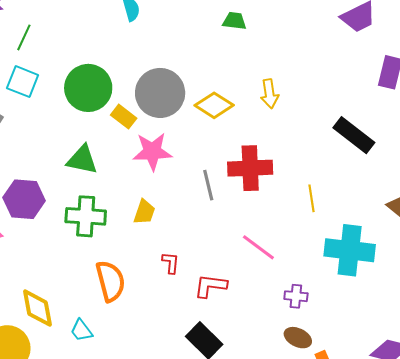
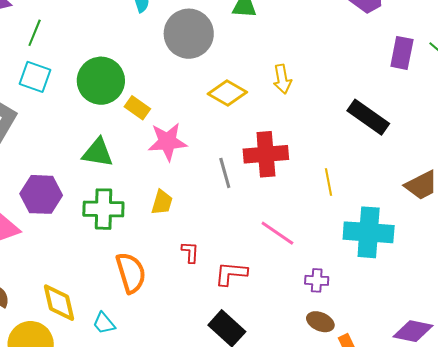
gray circle: (160, 93) -> (189, 34), moved

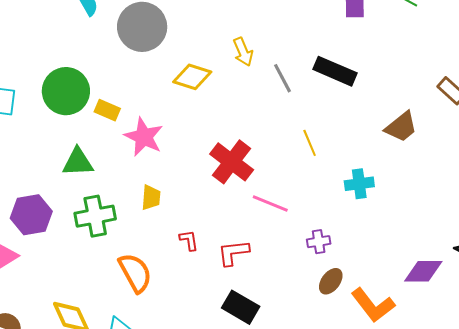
pink star: (167, 142) -> (144, 137), turned -30
red cross: (266, 154) -> (232, 162), moved, turned -36
gray line: (225, 173) -> (282, 78), moved
cyan cross: (369, 232) -> (359, 184), size x0.6
brown ellipse: (320, 322) -> (331, 281), turned -64

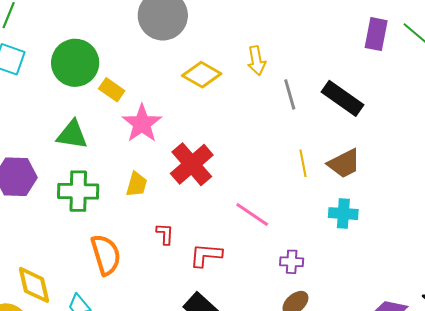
brown trapezoid: (401, 127) -> (344, 163), moved
red cross: (232, 162) -> (192, 164), moved

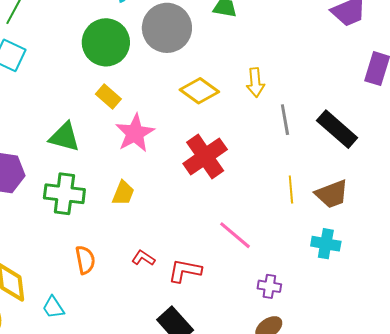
green circle: (75, 63) -> (106, 42), moved
red cross: (192, 164) -> (205, 157), moved
red L-shape: (165, 234) -> (143, 258), moved, turned -65
orange semicircle: (106, 255) -> (85, 260), size x0.7

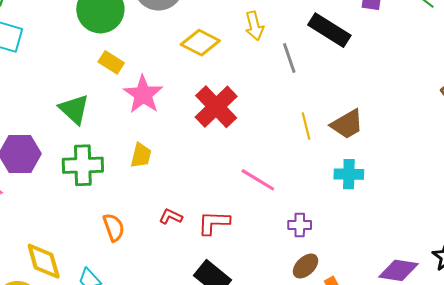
black rectangle: (337, 129) -> (329, 30), moved
green triangle: (64, 137) -> (74, 109), turned 36

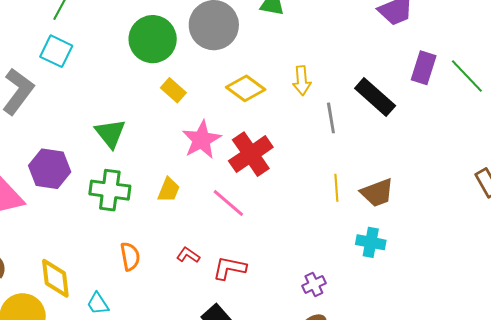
yellow rectangle: (111, 62) -> (173, 90), moved
pink star: (143, 94) -> (202, 140), moved
pink line: (258, 180) -> (228, 203), moved
purple cross: (300, 225) -> (314, 284), turned -35

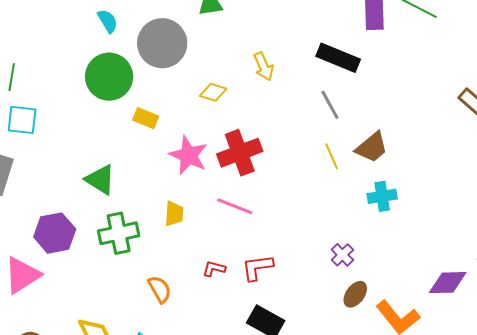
yellow diamond: (246, 88) -> (213, 92), size x0.7
gray line: (331, 118) -> (330, 105), moved
red cross: (251, 154) -> (240, 153), turned 33

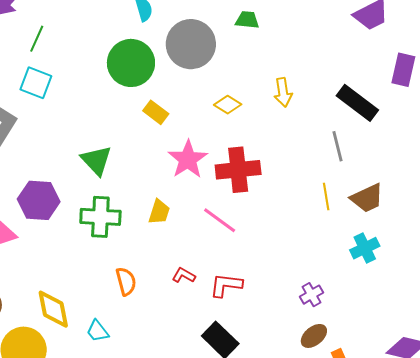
cyan cross: (382, 196) -> (365, 248), turned -32

